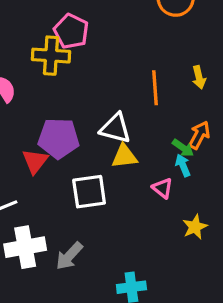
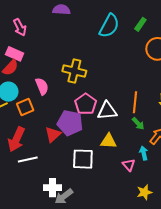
pink pentagon: (71, 31) -> (86, 104), moved
white triangle: (115, 128) -> (107, 111), moved, turned -30
green arrow: (183, 148) -> (138, 124), moved
white cross: (25, 247) -> (52, 188), moved, size x0.7

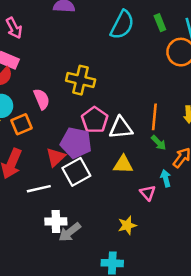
green rectangle: (140, 24) -> (160, 23), turned -56
white line: (28, 159) -> (39, 189), moved
white square: (83, 159) -> (76, 172), moved, turned -30
yellow star: (144, 192) -> (127, 225), moved

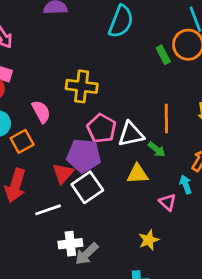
green rectangle: (160, 23) -> (163, 55), moved
green arrow: (159, 143) -> (157, 149), moved

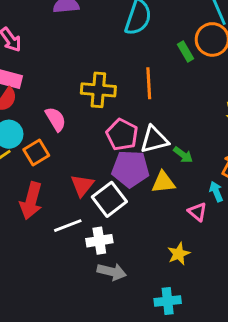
orange line: (166, 118) -> (149, 83), moved
purple pentagon: (84, 156) -> (130, 169), moved
white cross: (70, 244) -> (99, 241), moved
gray arrow: (87, 254) -> (112, 272), turned -120

